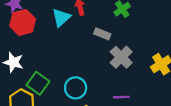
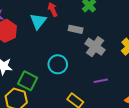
cyan circle: (76, 88) -> (58, 64), moved

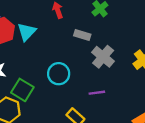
cyan triangle: (38, 21) -> (27, 32), moved
purple line: (101, 81) -> (97, 93), moved

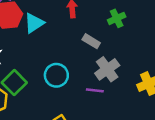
purple line: (97, 93) -> (95, 90), moved

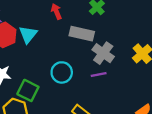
gray rectangle: (91, 41) -> (82, 34), size x1.5

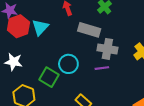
gray cross: (103, 53) -> (107, 49), turned -30
green square: (28, 90) -> (49, 77), moved

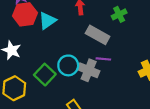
gray cross: (107, 49) -> (89, 70), moved
purple line: (102, 68) -> (103, 59), moved

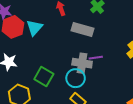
purple line: (103, 59) -> (96, 58), moved
cyan circle: (68, 65) -> (76, 78), moved

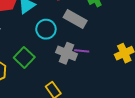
cyan circle: (76, 78) -> (46, 29), moved

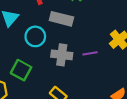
purple line: (82, 51) -> (90, 53), moved

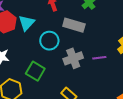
gray cross: (62, 55) -> (73, 58), turned -30

